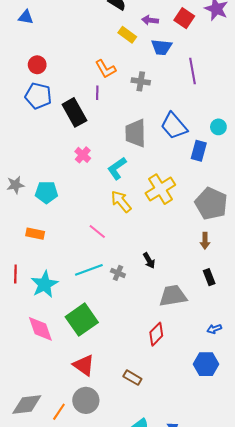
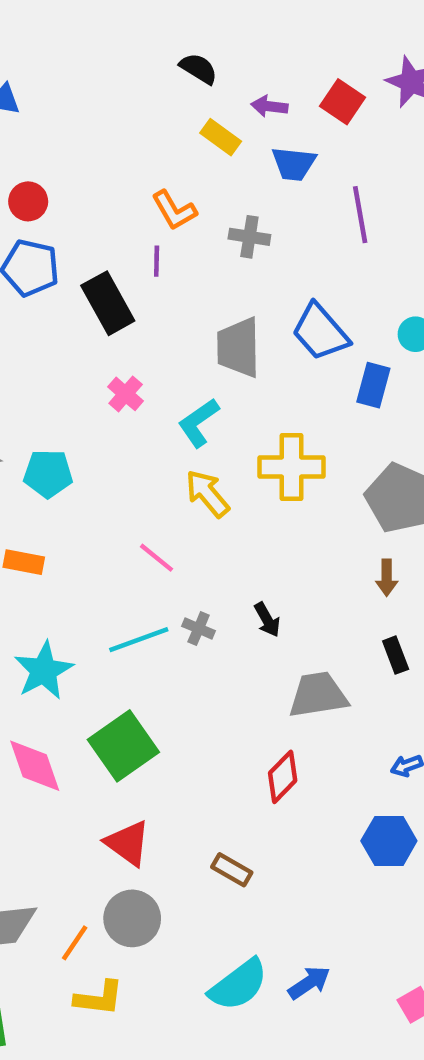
yellow cross: (160, 189) -> (292, 467), turned 32
gray cross: (118, 273) -> (199, 629), moved

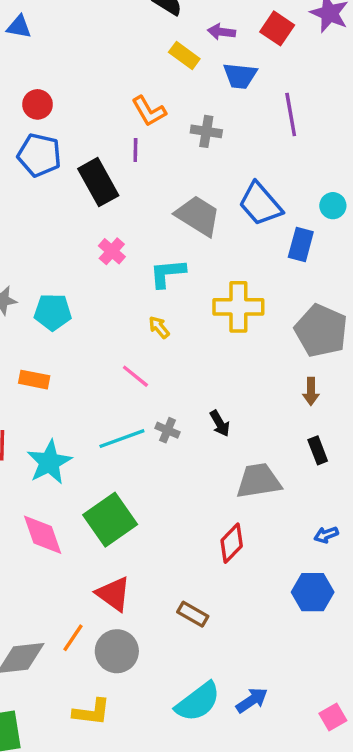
gray trapezoid: (238, 347) -> (198, 216), turned 123
cyan L-shape: (199, 423) -> (167, 273), turned 30
yellow arrow: (207, 494) -> (159, 327), moved, size x0.6
orange line: (75, 943) -> (73, 638), moved

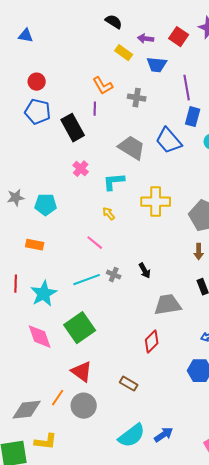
blue rectangle: (301, 244) -> (193, 117), moved
yellow L-shape: (92, 712) -> (46, 442), moved

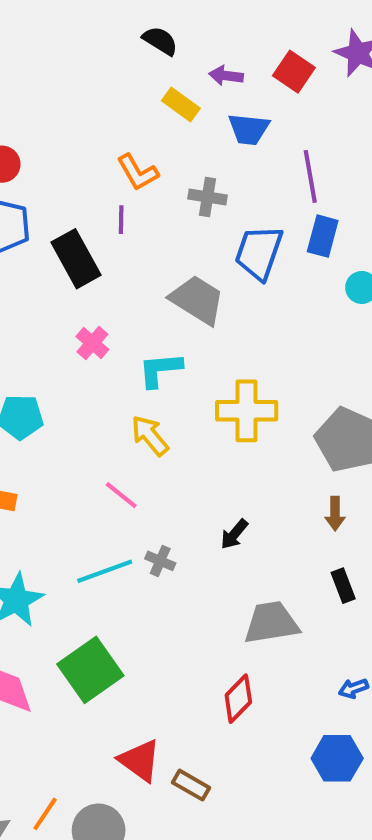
blue trapezoid: (169, 141) -> (259, 253), moved, turned 60
yellow arrow: (109, 214) -> (150, 436), size x1.5
black arrow: (145, 271) -> (234, 534), moved, turned 70
red triangle: (82, 372) -> (140, 760), moved

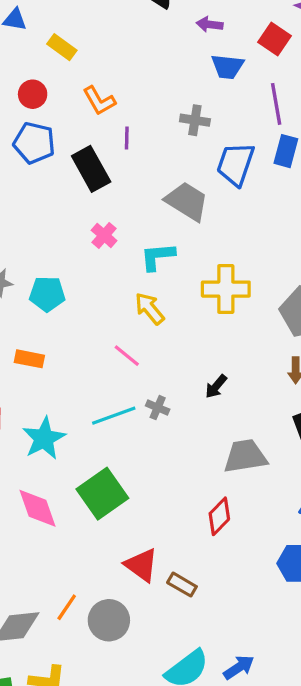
red square: (294, 72) -> (275, 39), moved
yellow rectangle: (181, 104) -> (62, 47), moved
orange L-shape: (138, 172) -> (99, 101), moved

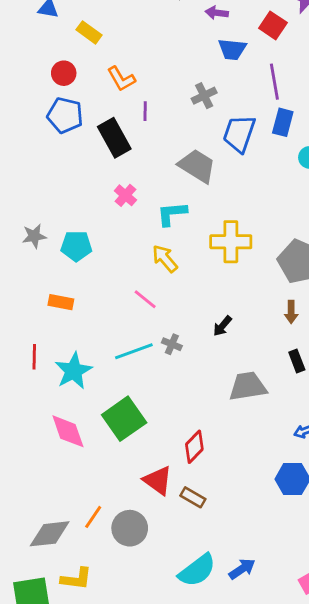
gray cross: (195, 120) -> (204, 96), turned -35
red diamond: (219, 516) -> (194, 447), moved

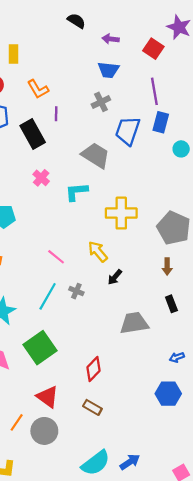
yellow rectangle: (89, 32) -> (13, 54), turned 54
blue trapezoid: (232, 49) -> (108, 70), moved
yellow arrow: (165, 259) -> (98, 252), moved
cyan line: (134, 351) -> (48, 296), turned -40
red triangle: (158, 480) -> (48, 397), moved

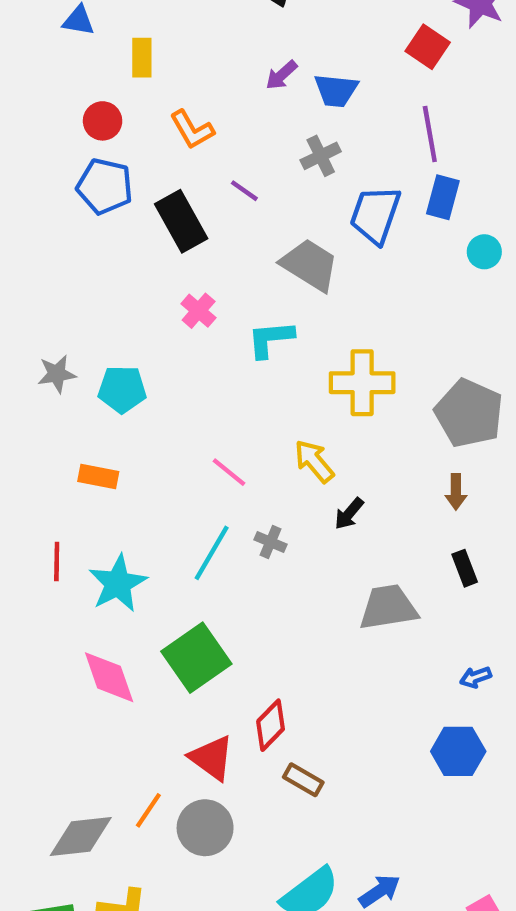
purple arrow: (111, 39) -> (281, 75), moved, turned -49
purple line: (56, 114) -> (244, 191), moved, turned -56
red diamond: (93, 369) -> (271, 725), moved

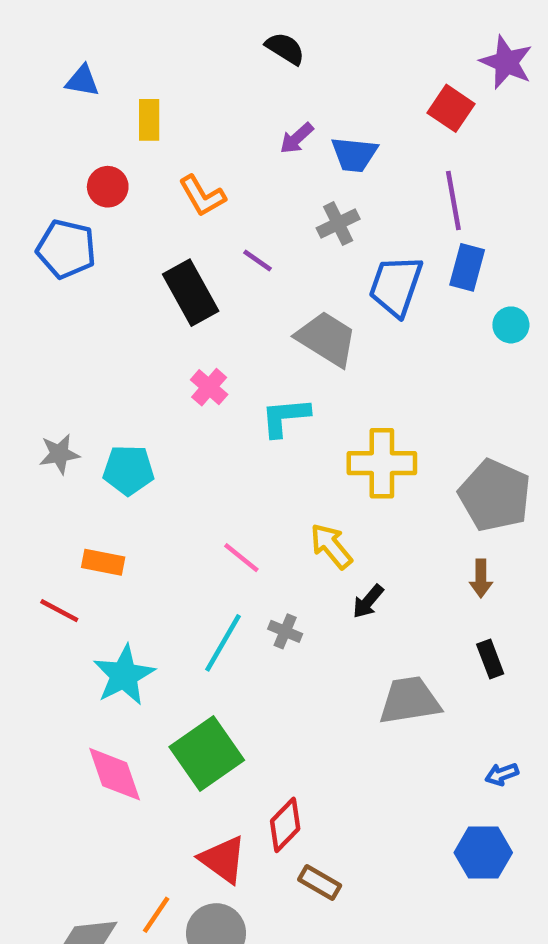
blue pentagon: (105, 186) -> (66, 249), moved
red line: (57, 562) -> (59, 611), moved, turned -63

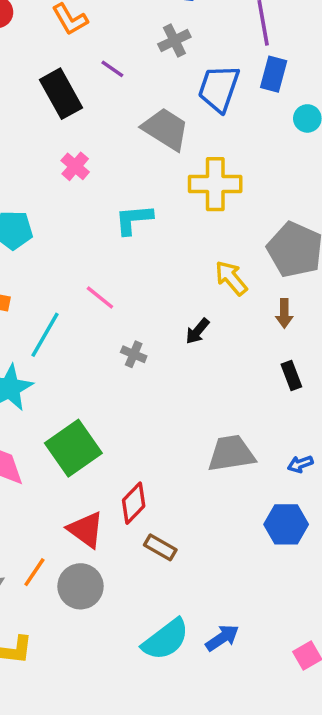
cyan L-shape: (285, 417) -> (134, 219), moved
yellow cross: (382, 463) -> (215, 184), moved
yellow arrow: (331, 546) -> (231, 278), moved
cyan line: (223, 643) -> (45, 335), moved
gray trapezoid: (410, 700) -> (231, 453), moved

